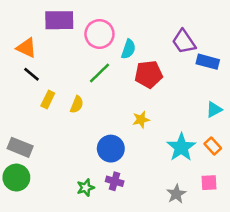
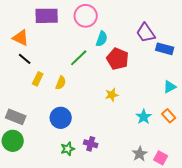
pink circle: (99, 34) -> (86, 16), moved
red pentagon: (149, 74) -> (118, 59), turned 30
cyan star: (181, 147) -> (144, 117), size x0.7
blue circle: (111, 149) -> (61, 118), moved
pink square: (209, 183) -> (161, 158), moved, turned 32

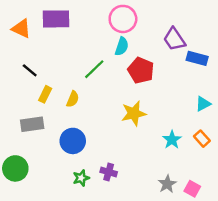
pink circle: (86, 16) -> (123, 19), moved
orange triangle: (21, 38) -> (21, 29), moved
yellow star: (112, 95) -> (134, 113), size x1.5
gray rectangle: (16, 117) -> (32, 124), moved, turned -30

